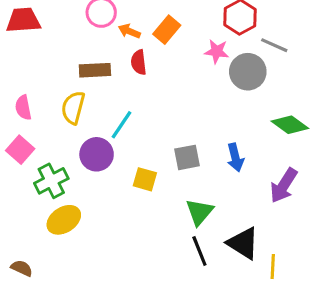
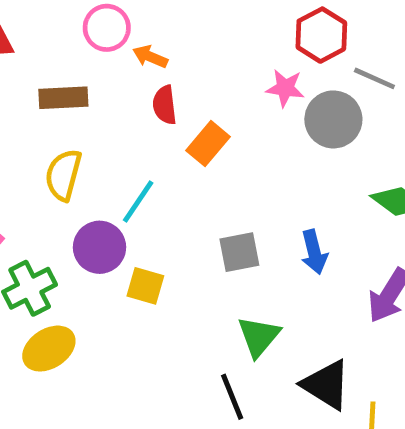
orange rectangle: (167, 30) -> (208, 144), moved
brown rectangle: (95, 70) -> (63, 98), moved
yellow square: (145, 179) -> (145, 286), moved
black line: (199, 251) -> (232, 397), moved

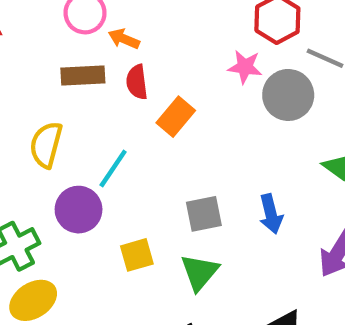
brown rectangle: (63, 98) -> (83, 76), moved
yellow square: (145, 286) -> (137, 255), moved, turned -32
green triangle: (259, 336) -> (200, 272), moved

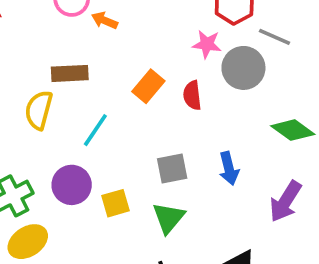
brown rectangle: (83, 76) -> (70, 73), moved
red semicircle: (137, 82) -> (192, 95), moved
purple circle: (79, 210) -> (72, 185), moved

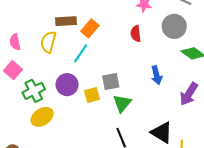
gray circle: (243, 68) -> (174, 26), moved
orange rectangle: (148, 86) -> (90, 28), moved
gray square: (172, 168) -> (111, 81), moved

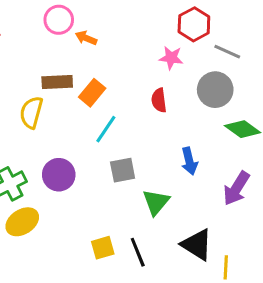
cyan line: (81, 53) -> (106, 129), moved
yellow square: (92, 95) -> (103, 248), moved
green triangle: (122, 103) -> (156, 202), moved

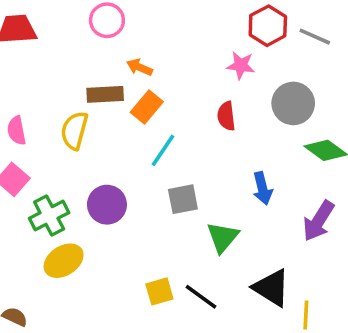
orange arrow: (86, 38) -> (140, 67), moved
gray line: (227, 52) -> (315, 37), moved
black line: (138, 252) -> (201, 297), turned -32

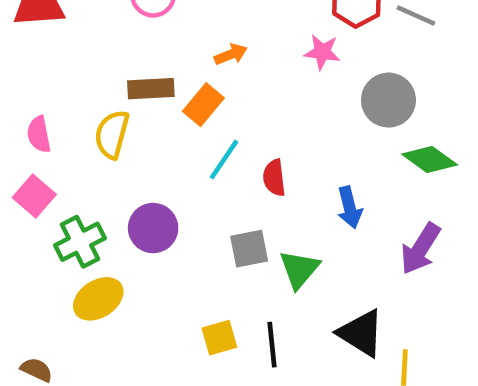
orange arrow: (140, 67) -> (231, 54), moved, turned 135
red semicircle: (226, 116) -> (274, 178), moved
gray square: (183, 199) -> (249, 249), moved
black line: (201, 297) -> (272, 345), turned 48

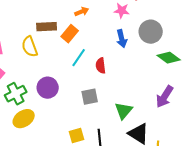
yellow semicircle: (112, 134) -> (30, 47), turned -35
blue arrow: (350, 207) -> (122, 39), moved
green triangle: (299, 269) -> (124, 111), moved

